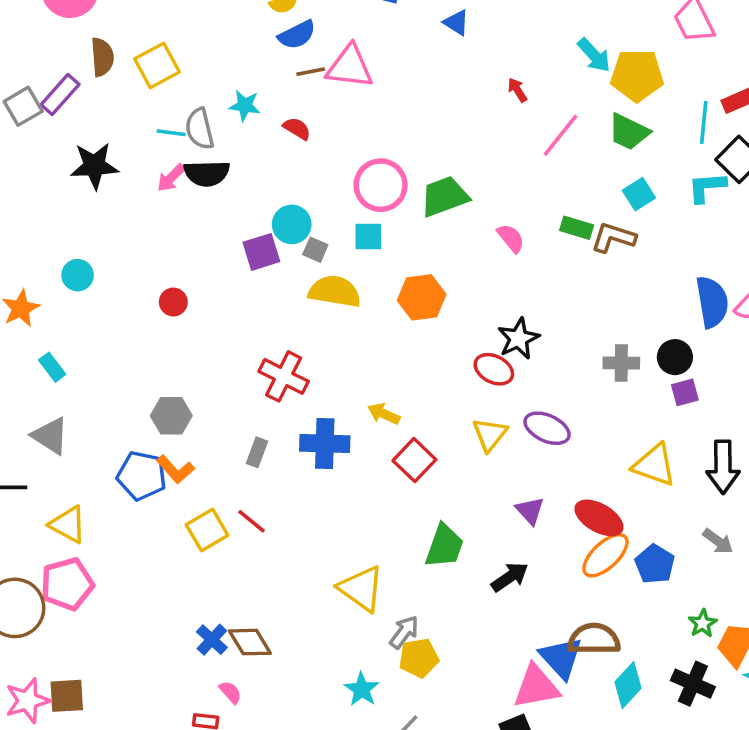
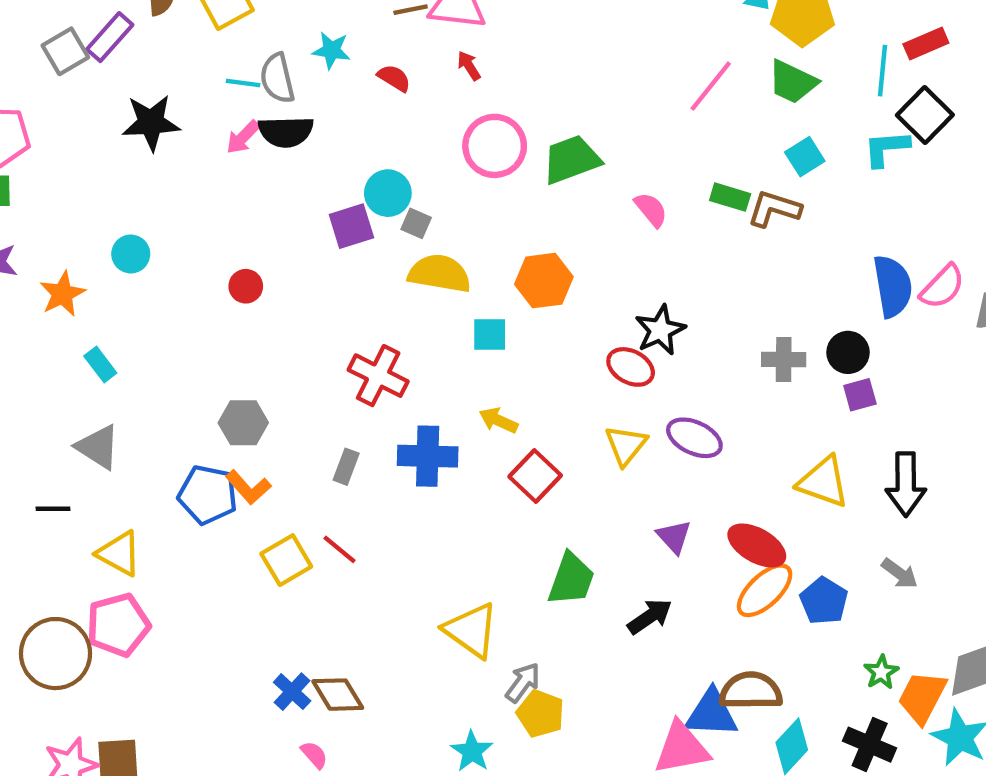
red arrow: (517, 90) -> (469, 66), moved
cyan square: (368, 237) -> (490, 335), moved
yellow pentagon: (419, 658) -> (540, 714), turned 30
blue triangle: (561, 658) -> (711, 713), turned -45

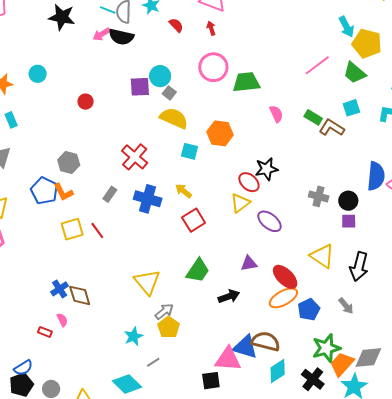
yellow triangle: (626, 445) -> (240, 203), moved
purple triangle: (674, 537) -> (249, 263), turned 48
green star: (881, 672) -> (326, 348), size x1.8

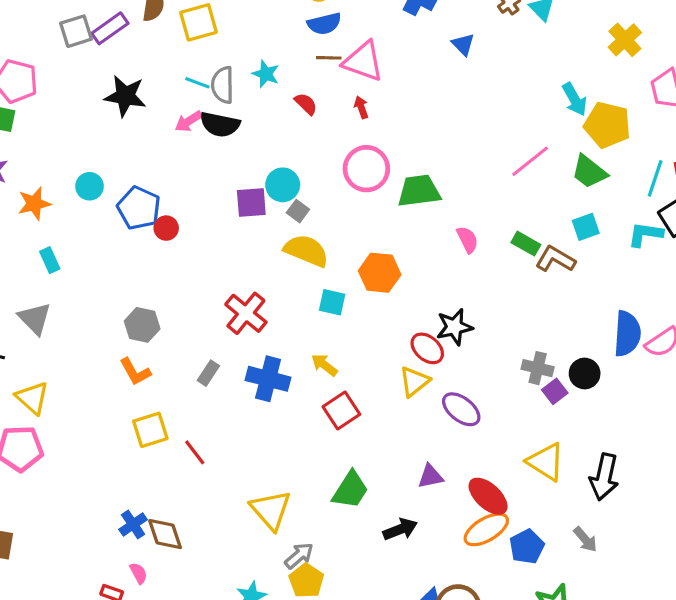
blue pentagon: (44, 191) -> (139, 208), moved
purple square: (349, 221) -> (555, 391), moved, turned -35
red line: (97, 231) -> (195, 452), moved

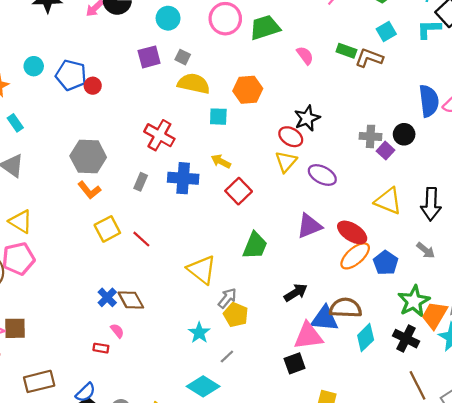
cyan circle: (283, 185) -> (168, 18), moved
gray hexagon: (142, 325) -> (88, 157), size x1.4
purple triangle: (430, 476) -> (309, 226), size x1.4
black arrow: (400, 529) -> (296, 293), moved

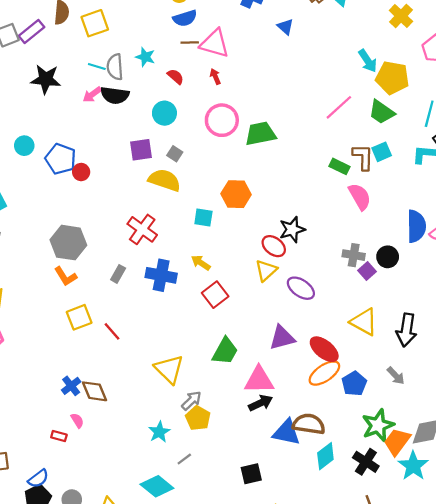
pink semicircle: (305, 55) -> (360, 197), moved, size x1.4
brown L-shape: (369, 58) -> (363, 157), moved, turned 64
yellow semicircle: (194, 84) -> (165, 180), moved
pink triangle: (308, 336) -> (259, 380), moved

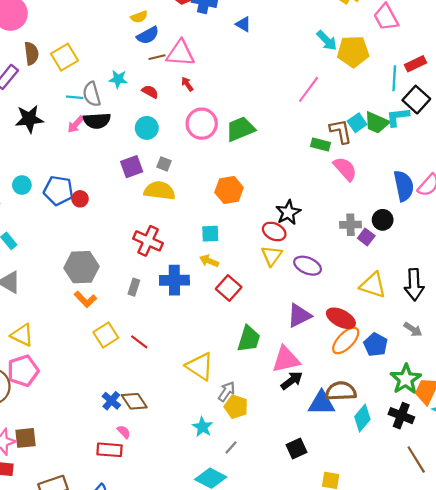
green trapezoid: (382, 112) -> (377, 123), moved
cyan square: (203, 217) -> (210, 234), moved
red rectangle: (59, 436) -> (110, 450), size x1.6

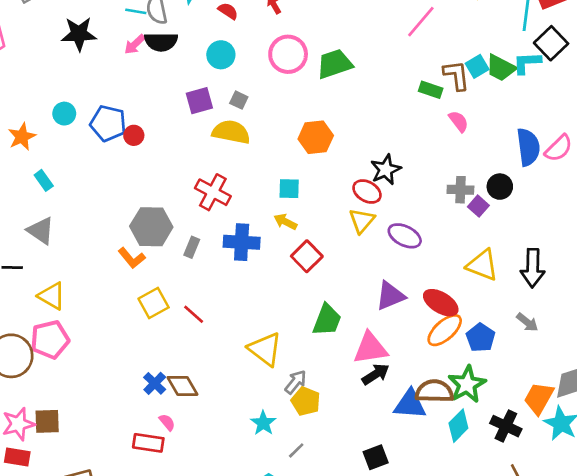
pink semicircle: (345, 169) -> (459, 121), size x0.7
gray hexagon: (82, 267) -> (151, 227), moved
green star: (406, 379) -> (467, 384), moved

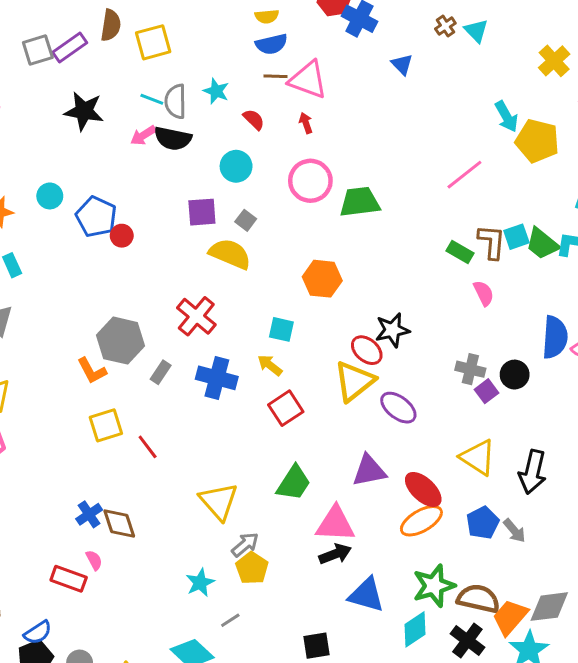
yellow triangle: (362, 221) -> (354, 381), size x1.4
blue pentagon: (481, 338) -> (483, 523), moved
brown semicircle: (434, 391) -> (478, 599), moved

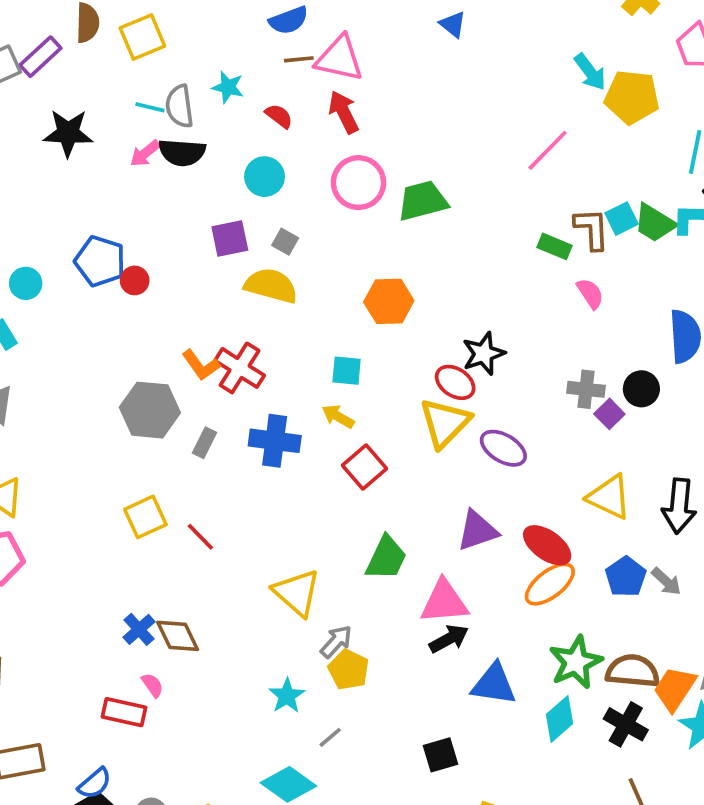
red arrow: (306, 123) -> (344, 112), size x1.6
cyan circle: (50, 196) -> (26, 283), moved
orange L-shape: (92, 371) -> (201, 365), moved

